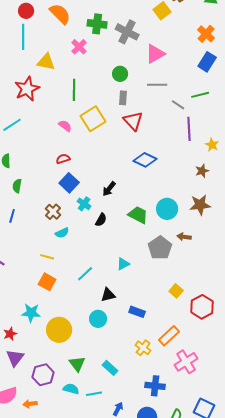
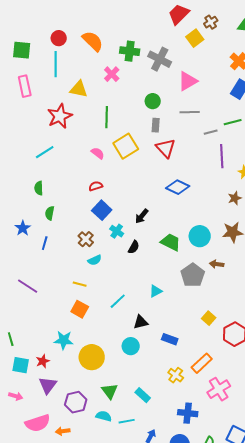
gray line: (178, 105) -> (211, 132), turned -48

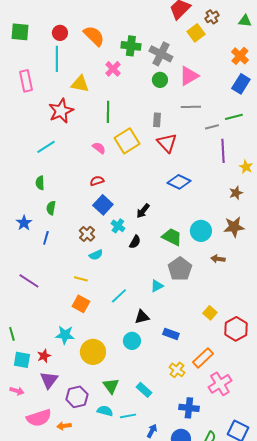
green square: (22, 50) -> (20, 32), moved
green circle: (153, 101) -> (160, 80), moved
gray pentagon: (193, 275) -> (180, 269), moved

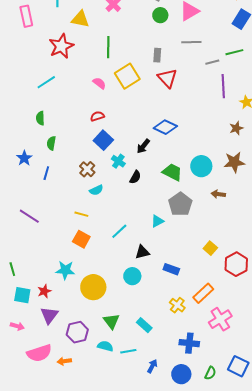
blue diamond: (179, 182) -> (165, 127), moved

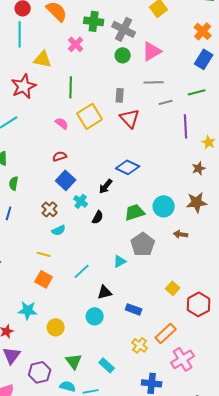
gray line: (212, 62) -> (166, 102), moved
green trapezoid: (172, 172) -> (135, 212), turned -45
yellow circle: (93, 287) -> (56, 327), size x0.7

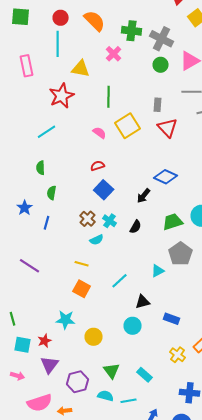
cyan cross: (81, 201) -> (110, 221), moved

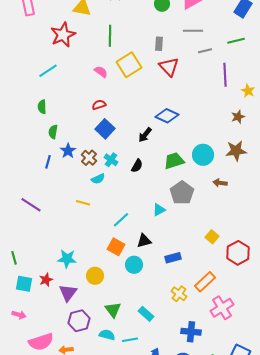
blue star: (25, 208) -> (68, 151), moved
orange square: (82, 289) -> (116, 247), moved
blue rectangle: (172, 319) -> (173, 258), turned -35
purple triangle: (50, 365) -> (68, 293), moved

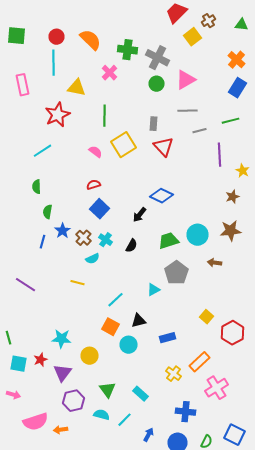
cyan line: (130, 340) -> (124, 420), turned -35

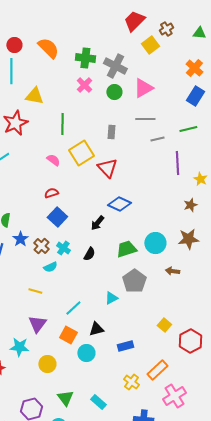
pink cross: (110, 73) -> (84, 85), moved
red triangle: (164, 147) -> (107, 168), moved
purple triangle: (62, 373) -> (37, 324), moved

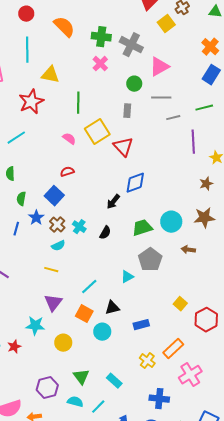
red circle: (14, 45) -> (26, 14), moved
green circle: (114, 92) -> (134, 84), moved
blue diamond: (119, 204) -> (135, 183), turned -45
blue square: (57, 217) -> (54, 196), moved
cyan semicircle: (50, 267) -> (58, 246), moved

